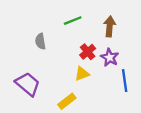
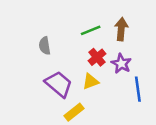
green line: (73, 21) -> (91, 30), moved
purple trapezoid: (28, 84) -> (59, 84), moved

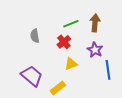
red cross: (97, 57) -> (64, 42), moved
purple trapezoid: (59, 84) -> (32, 76), moved

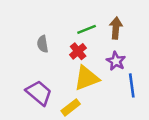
yellow triangle: (71, 64) -> (87, 78), size x1.6

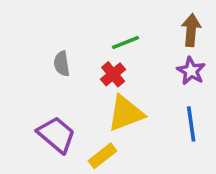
brown arrow: (116, 28) -> (191, 30), moved
purple star: (116, 61) -> (191, 71), moved

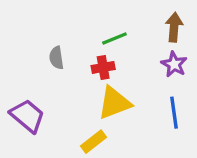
red cross: (113, 74) -> (103, 67), turned 30
purple trapezoid: (56, 135) -> (27, 116), moved

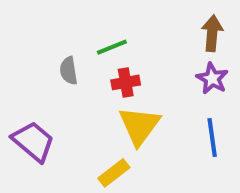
green line: (114, 38) -> (112, 47), moved
yellow triangle: (114, 103) -> (139, 126), turned -33

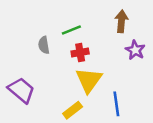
brown arrow: (212, 33) -> (121, 21), moved
blue line: (212, 138) -> (116, 104), moved

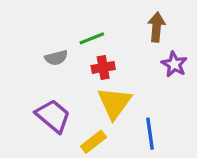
gray semicircle: (44, 45) -> (56, 58), turned -96
purple trapezoid: (21, 90) -> (53, 116), moved

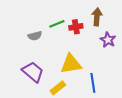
red cross: (103, 67) -> (76, 27), moved
yellow triangle: (114, 103) -> (71, 64), turned 45

